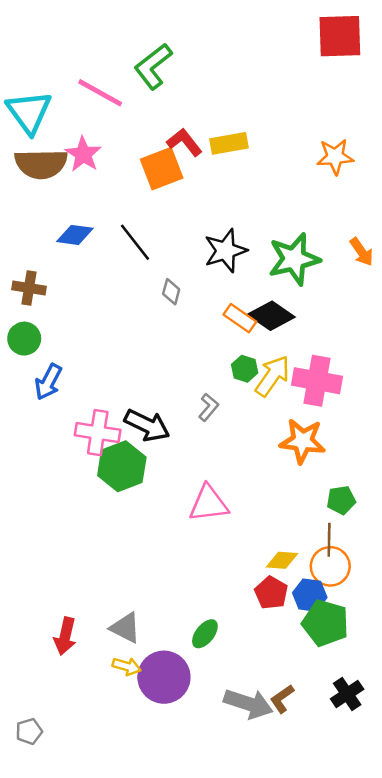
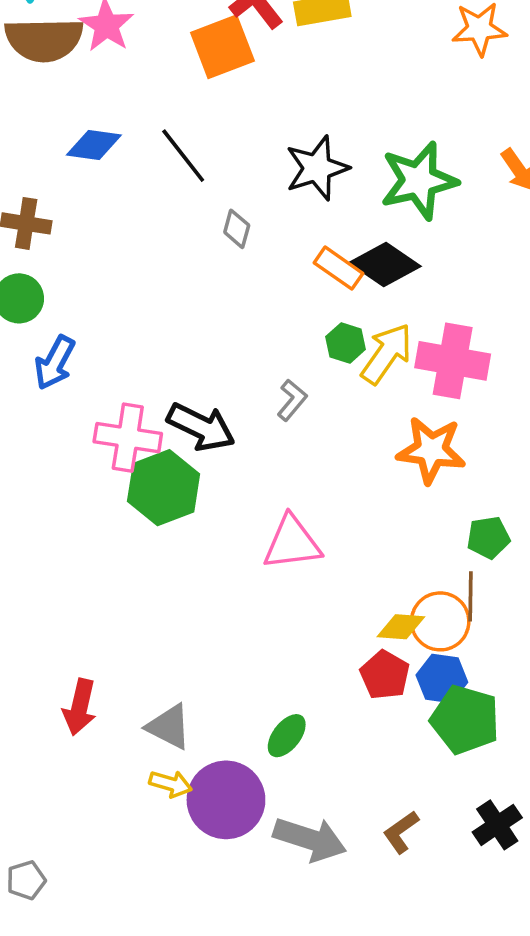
orange circle: (330, 566) -> (440, 621), moved
red arrow: (65, 636) -> (80, 707), moved
gray arrow: (248, 704) -> (310, 839), moved

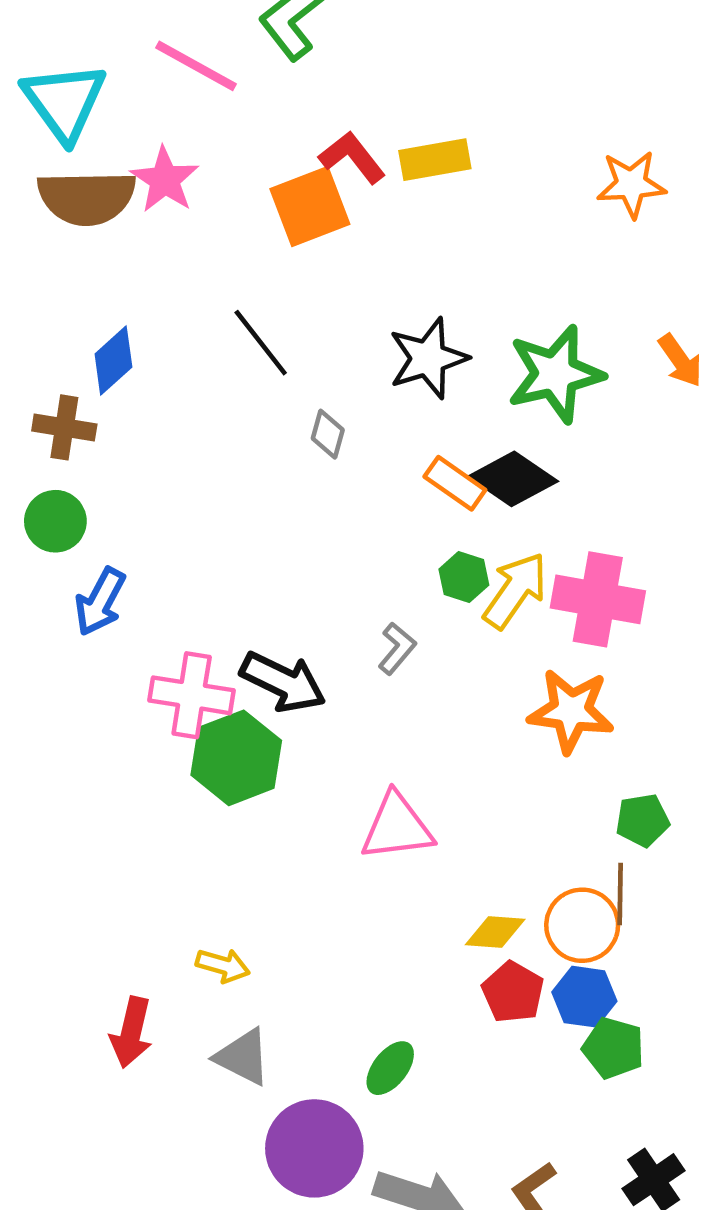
blue diamond: (94, 145) -> (113, 361), moved, turned -50
yellow diamond: (401, 627) -> (495, 932), moved
green pentagon: (465, 720) -> (613, 1048), size x0.7
yellow arrow: (171, 784) -> (223, 965), moved

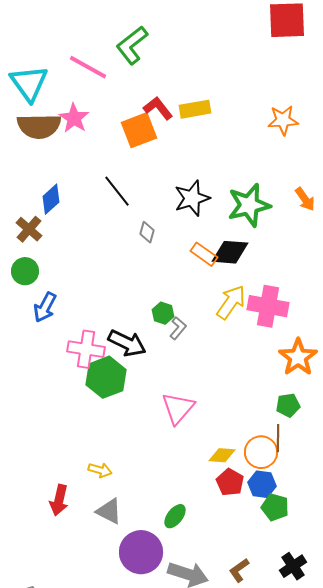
brown cross: (64, 427) -> (29, 229), turned 32
black diamond: (513, 479) -> (230, 252), turned -30
green hexagon: (464, 577) -> (163, 313), moved
orange star: (571, 711) -> (298, 357), moved, turned 30
pink triangle: (397, 827) -> (178, 408), turned -42

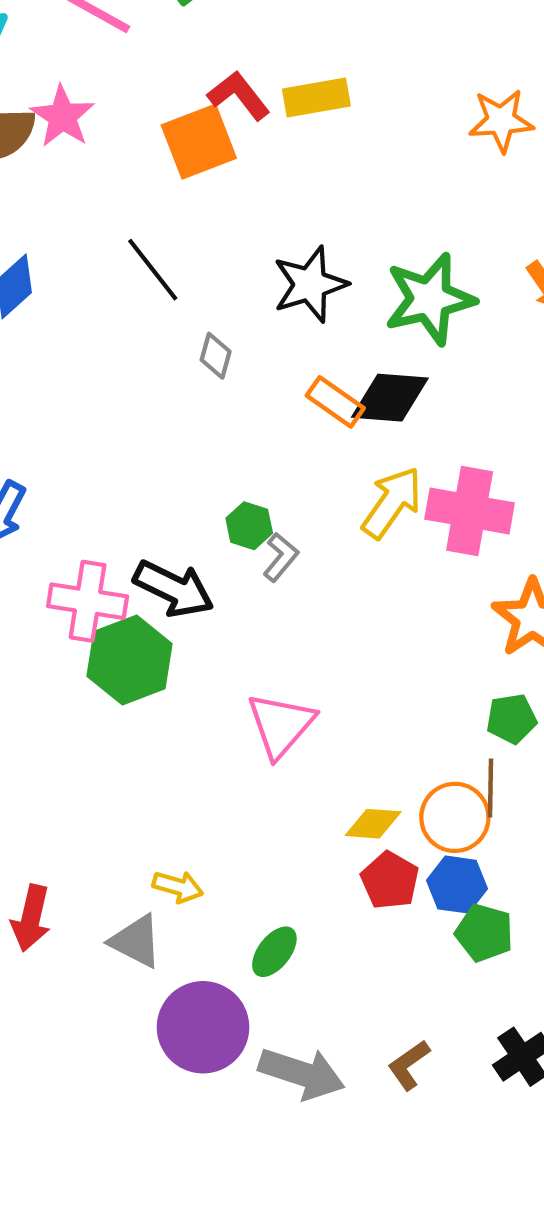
yellow arrow: (100, 470) -> (178, 887), moved

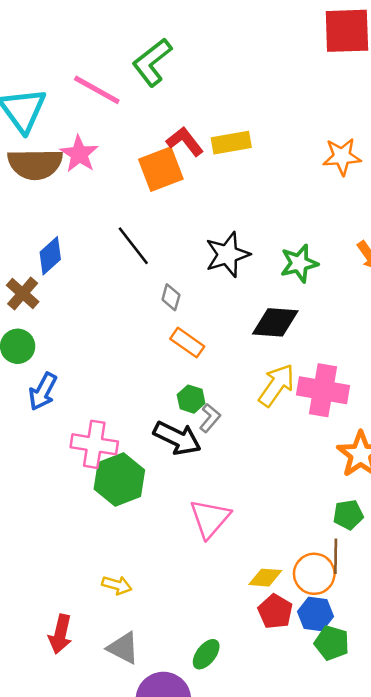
green star: (430, 299) -> (299, 263), size x0.7
orange rectangle: (335, 402) -> (187, 343), moved
black arrow: (174, 589) -> (177, 438), moved
yellow arrow: (178, 887) -> (117, 585), moved

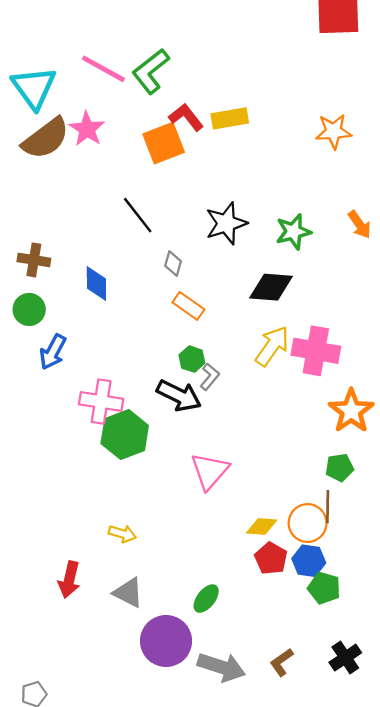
green L-shape: (152, 62) -> (151, 71), moved
brown semicircle: (35, 164) -> (46, 138), turned -36
blue diamond: (50, 256) -> (96, 284), moved, turned -48
brown cross: (23, 293) -> (34, 260), turned -32

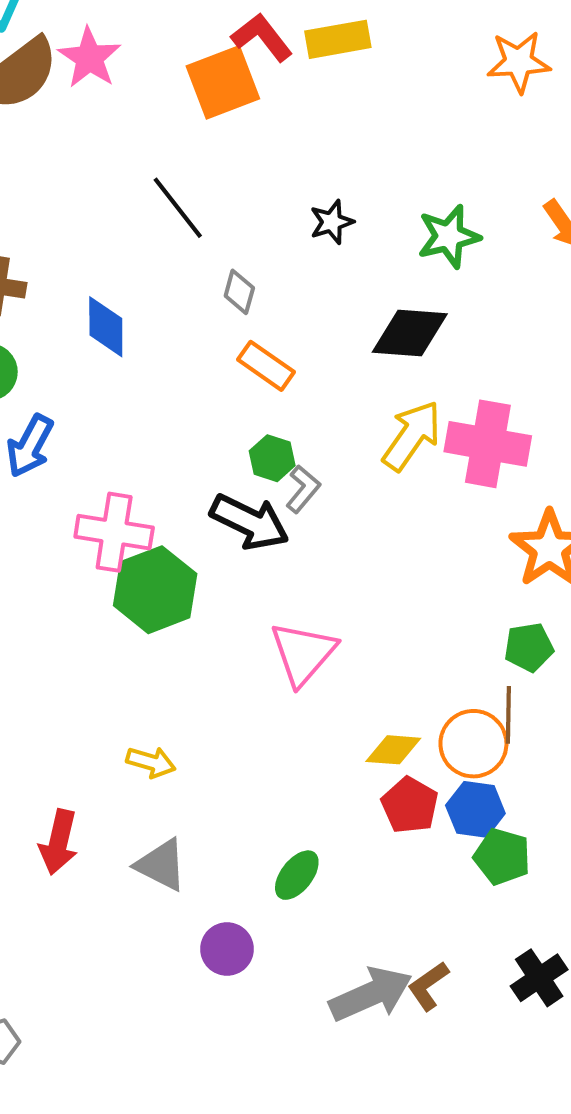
black star: (226, 223) -> (332, 222), size x0.6
purple circle: (166, 641) -> (227, 949), size x0.6
gray arrow: (221, 667) -> (371, 994), moved, turned -42

